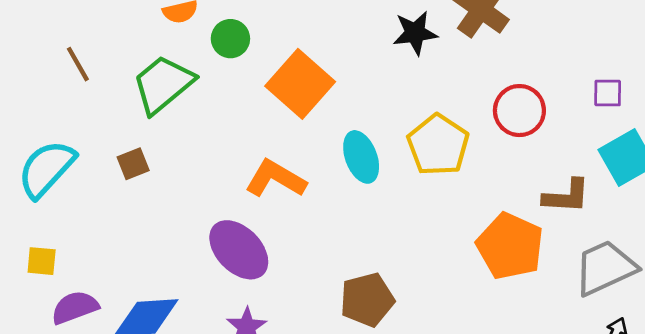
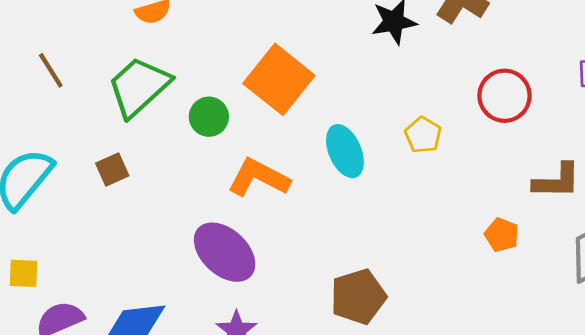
green circle: (230, 39) -> (209, 117), moved
yellow pentagon: (438, 145) -> (423, 135), size x0.6
orange pentagon: (510, 246) -> (502, 235), size x0.5

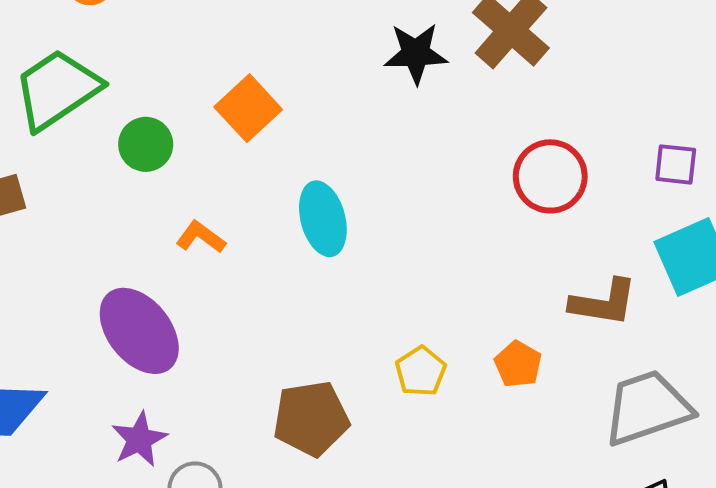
orange square: (279, 79) -> (248, 108), size x0.7
yellow pentagon: (423, 135) -> (421, 371), moved
orange L-shape: (259, 178) -> (201, 237), size x0.6

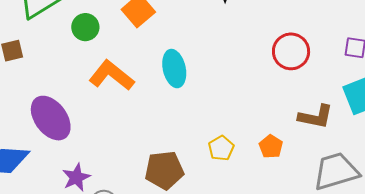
orange L-shape: (201, 237) -> (112, 75), size x1.8
purple ellipse: (139, 331) -> (51, 118), moved

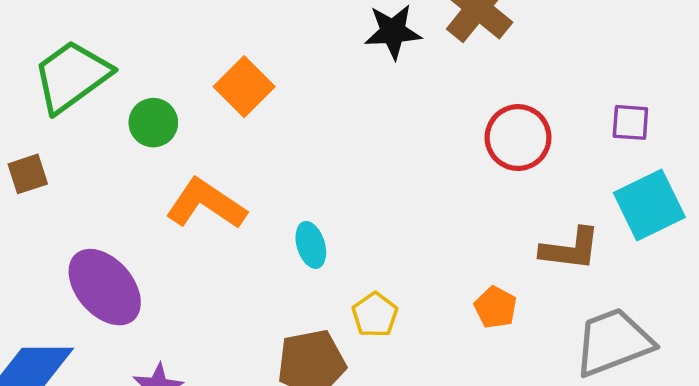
cyan ellipse: (174, 69) -> (311, 245), moved, size x0.7
yellow pentagon: (221, 148) -> (375, 315), moved

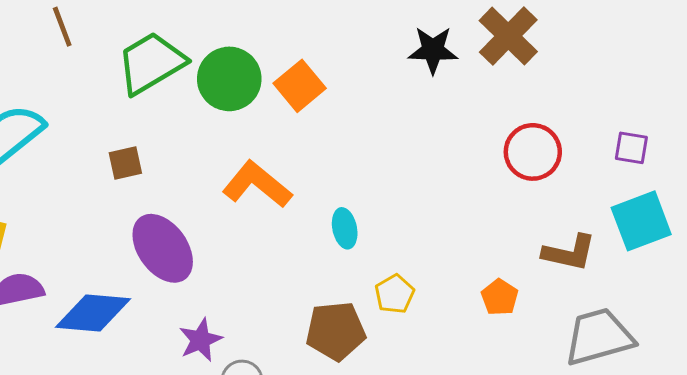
green circle: (153, 123) -> (229, 79), moved, size x1.5
brown square: (28, 174) -> (125, 163), moved

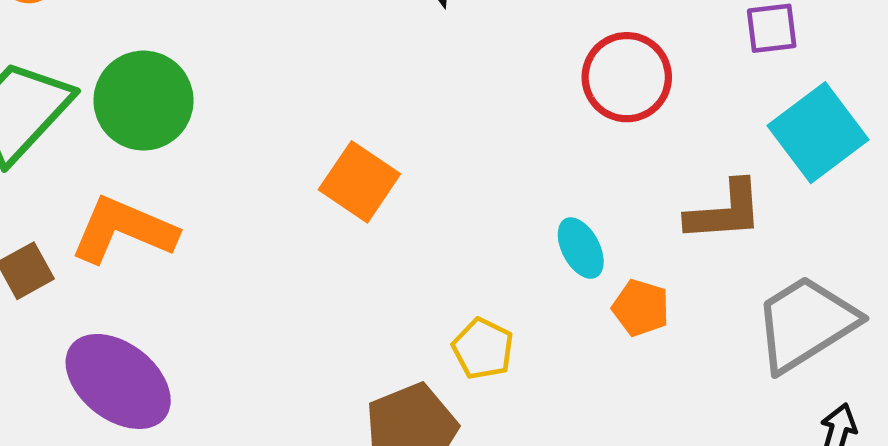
orange square: (300, 86) -> (359, 182), moved
orange L-shape: (257, 184) -> (123, 230), moved
cyan ellipse: (345, 228) -> (581, 248), moved

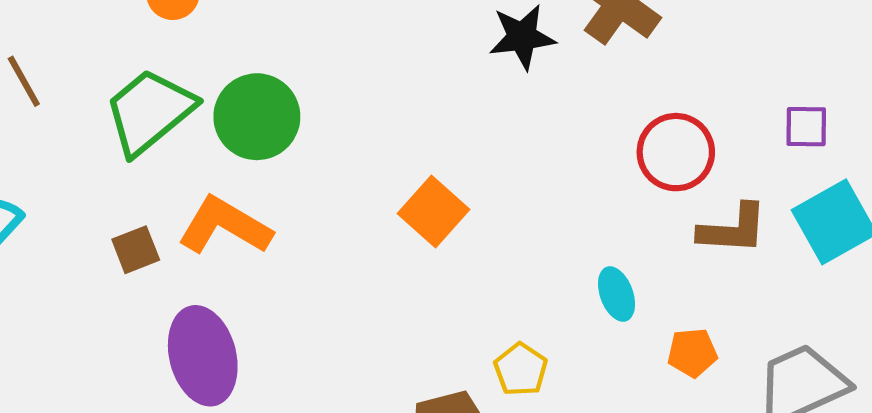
brown L-shape: (725, 211) -> (733, 229), moved
orange pentagon: (641, 308) -> (692, 353), moved, turned -30
purple ellipse: (118, 381) -> (203, 356), turned 30

